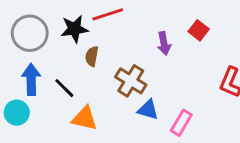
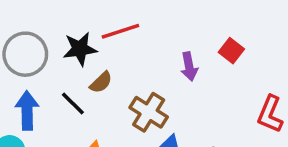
brown semicircle: (92, 56) -> (101, 82), turned -144
black line: (64, 88) -> (73, 103), moved

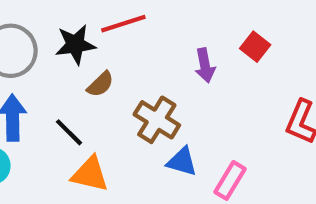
black line: (73, 103) -> (69, 132), moved

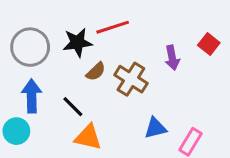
brown cross: (157, 120) -> (131, 79), moved
blue triangle: (182, 162) -> (155, 128), turned -30

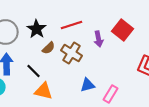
red line: (113, 27) -> (72, 25), moved
black star: (77, 42) -> (37, 29), turned -30
red square: (209, 44) -> (123, 30), size x1.5

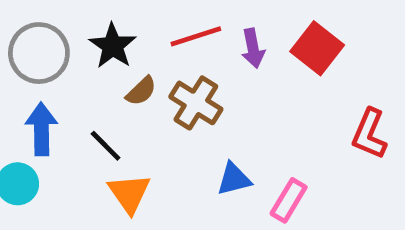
purple arrow: (99, 39) -> (253, 48), moved
orange triangle: (44, 91) -> (129, 193), turned 42

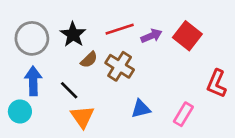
purple arrow: (253, 48) -> (151, 36), turned -102
pink rectangle: (289, 200) -> (183, 114), moved

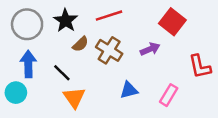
purple arrow: (151, 36) -> (150, 49), moved
red L-shape: (217, 84) -> (200, 67), turned -35

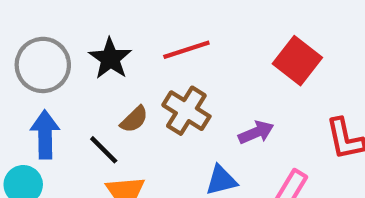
brown semicircle: (80, 44) -> (134, 119), moved
purple arrow: (150, 49) -> (256, 132), moved

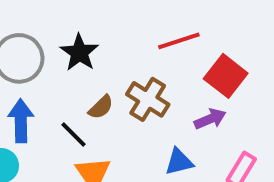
red line: (186, 50) -> (179, 41), moved
red square: (297, 61) -> (226, 76), moved

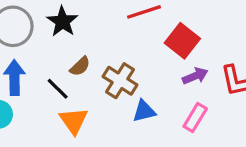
brown cross: (148, 99) -> (120, 81), moved
purple arrow: (210, 119) -> (195, 76), moved

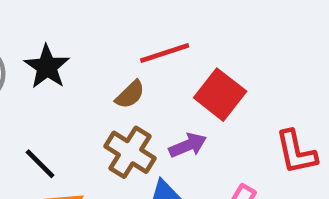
brown semicircle: (80, 66) -> (130, 95), moved
purple arrow: (195, 76) -> (188, 145), moved

